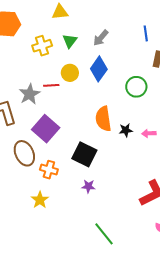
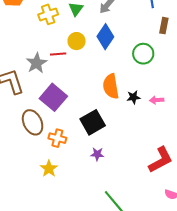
black square: (84, 154) -> (93, 122), turned 35

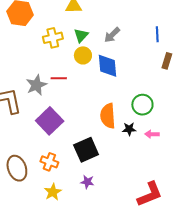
blue diamond: (105, 37) -> (107, 66), turned -45
yellow circle: (77, 41) -> (83, 55), moved
green circle: (143, 54) -> (142, 105), moved
brown ellipse: (33, 122) -> (17, 168), moved
yellow star: (49, 169) -> (53, 192), moved

